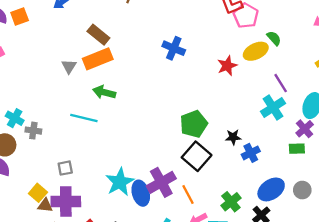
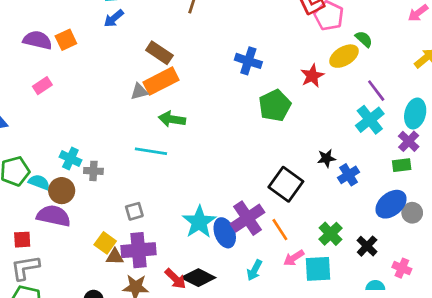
gray triangle: (69, 66) -> (139, 92), moved, turned 49
green pentagon: (194, 124) -> (275, 106), moved
blue ellipse: (271, 189) -> (391, 204), moved

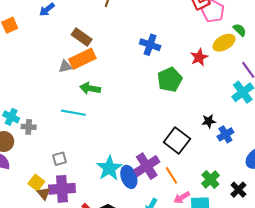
brown triangle: (115, 257) -> (44, 193), turned 48

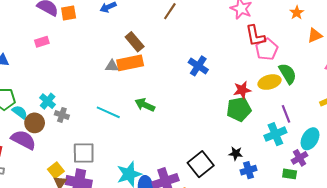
green semicircle: (240, 30) -> (288, 74), size x1.5
green pentagon: (170, 80) -> (239, 109), moved
green arrow: (90, 88) -> (145, 105), moved
gray square: (59, 159) -> (84, 153), size x1.6

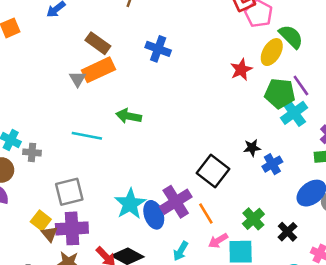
gray triangle: (112, 66) -> (78, 79), turned -48
blue cross: (198, 66) -> (158, 49), moved
yellow ellipse: (270, 82) -> (272, 52), turned -30
green pentagon: (239, 109) -> (280, 93), moved, turned 30

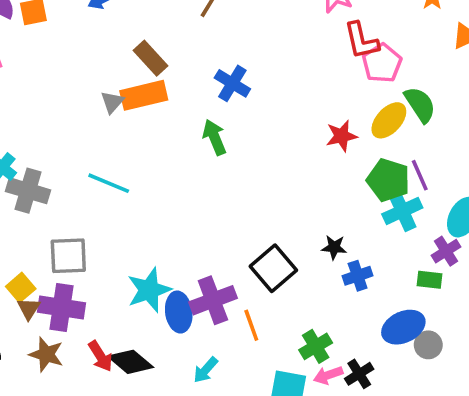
green arrow: (129, 116) -> (214, 137), moved, turned 45
gray cross: (32, 152) -> (28, 191), size x1.6
pink arrow: (218, 241) -> (328, 375), moved

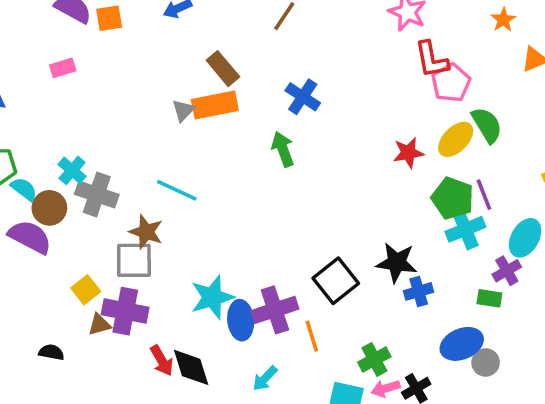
black star: (334, 247) -> (397, 262), size x1.6
brown triangle: (29, 309) -> (99, 325), moved, turned 40
brown star: (46, 354) -> (146, 232), moved
black diamond: (130, 362) -> (191, 367), turned 30

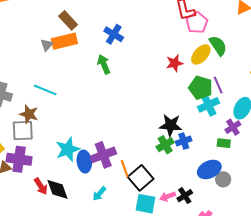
black square: (336, 281) -> (141, 178), moved
green cross: (374, 359) -> (165, 145), moved

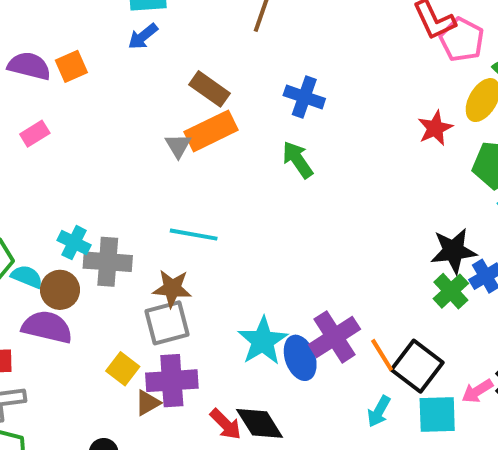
cyan arrow: (99, 194) -> (379, 411), moved

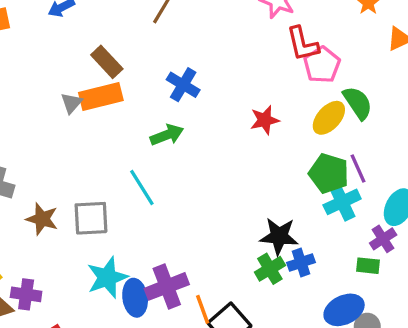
red star: (435, 128) -> (265, 120), moved
green arrow: (298, 160) -> (167, 135), turned 92
cyan line: (194, 235) -> (142, 187), moved, turned 36
gray square: (167, 323) -> (91, 218), moved
purple cross: (172, 381) -> (26, 294), size x0.7

